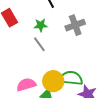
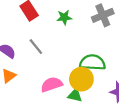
gray line: (39, 44) -> (36, 47), moved
green semicircle: (71, 78) -> (92, 62), moved

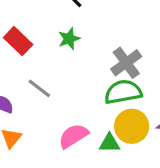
gray cross: (103, 15) -> (126, 63), moved
yellow circle: (81, 79) -> (132, 126), moved

